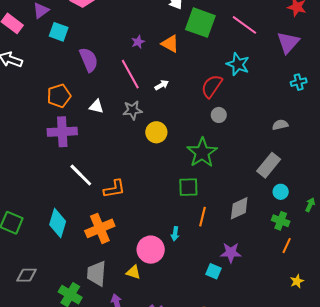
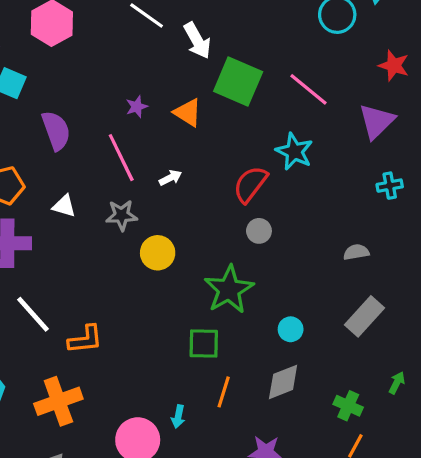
gray rectangle: (269, 165) -> (365, 316), moved
cyan circle: (281, 192) -> (291, 329), moved

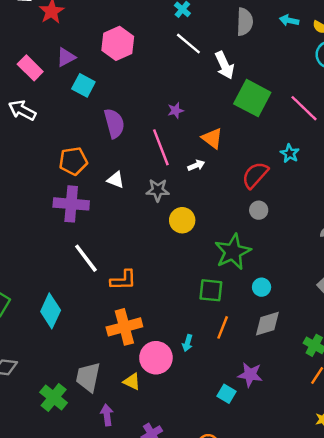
orange triangle: (188, 112) -> (212, 138), moved
cyan star: (294, 152) -> (290, 153), size x0.7
cyan circle: (291, 329) -> (262, 287), moved
orange cross: (58, 401) -> (124, 327), moved

